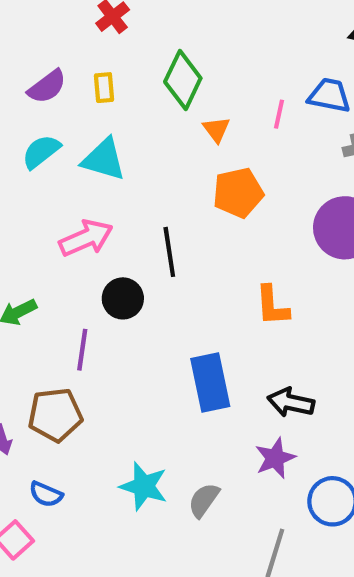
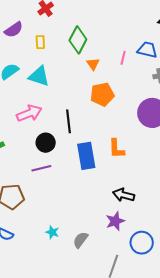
purple semicircle: (47, 87) -> (14, 30), moved
purple line: (82, 350) -> (41, 168), moved, turned 66
blue rectangle: (210, 382) -> (86, 156), moved
cyan star: (144, 486) -> (52, 232), size x0.6

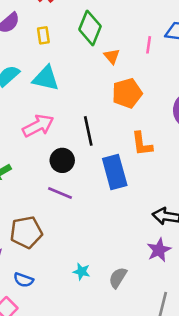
orange L-shape: (116, 149) -> (142, 144), moved
purple line: (41, 168) -> (60, 193), turned 42

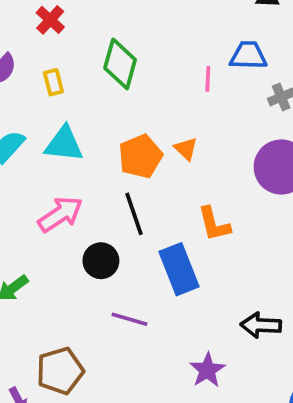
orange triangle: (112, 56) -> (186, 149), moved
orange pentagon: (127, 93) -> (140, 156), moved
purple line: (60, 193) -> (130, 319), moved
purple star: (159, 250) -> (207, 370), moved

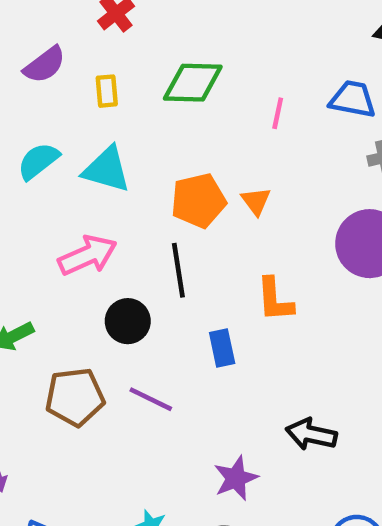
green diamond: (120, 64) -> (193, 83), turned 66
pink line: (208, 79) -> (278, 113), moved
blue rectangle: (179, 269) -> (222, 348), size x0.6
brown pentagon: (60, 371) -> (75, 397), moved

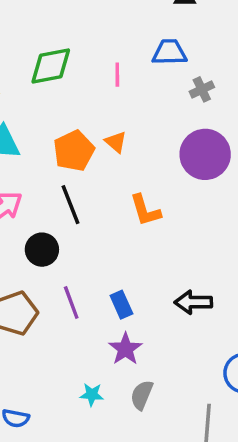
blue rectangle: (222, 348) -> (121, 305), moved
purple line: (151, 399) -> (71, 303), turned 56
purple star: (236, 478) -> (125, 349), moved

